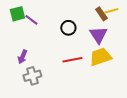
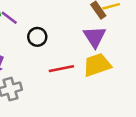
black circle: (68, 28) -> (37, 37), moved

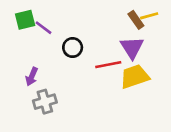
red line: (61, 69) -> (108, 65), moved

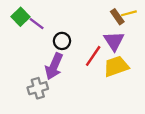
green square: (25, 20) -> (20, 17), turned -30
red line: (108, 65) -> (93, 56), turned -45
purple arrow: (32, 77) -> (54, 66), moved, size x1.6

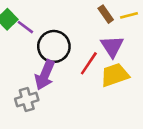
brown rectangle: (117, 17) -> (106, 14), moved
black circle: (62, 41) -> (54, 46), size x1.6

